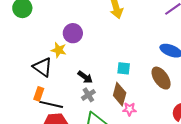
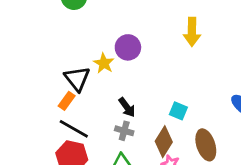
brown ellipse: (161, 78) -> (206, 145), moved
orange rectangle: (39, 94) -> (67, 101), moved
gray cross: (88, 95) -> (124, 131), turned 32

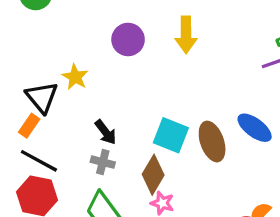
purple circle: (128, 47) -> (128, 39), moved
cyan square: (178, 111) -> (171, 135), size x1.5
brown ellipse: (206, 145) -> (212, 142), moved

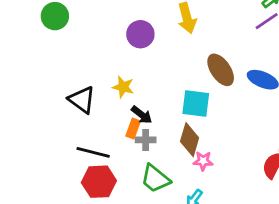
yellow star: (75, 77) -> (123, 87), moved
orange rectangle: (29, 126) -> (133, 129), moved
brown ellipse: (212, 142) -> (221, 70), moved

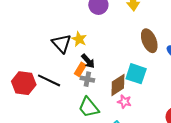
black triangle: (82, 100) -> (62, 43), moved
cyan square: (196, 104) -> (136, 74), moved
brown diamond: (190, 140) -> (118, 85), turned 30
red hexagon: (99, 182) -> (24, 83), moved

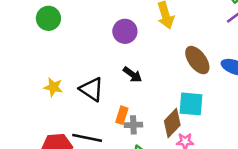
yellow star: (79, 39) -> (53, 87), moved
black arrow: (88, 61) -> (132, 74), moved

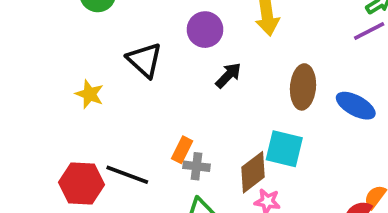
brown ellipse: (197, 60) -> (303, 87), turned 32
black arrow: (132, 74) -> (228, 75), moved, turned -90
black triangle: (92, 89) -> (145, 60), moved

